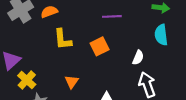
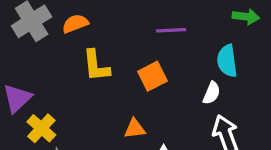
cyan semicircle: (161, 35) -> (227, 61), moved
orange triangle: (72, 82) -> (135, 129), moved, turned 48

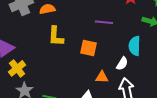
orange square: (153, 76) -> (88, 48), turned 30
orange triangle: (135, 129) -> (102, 77), moved

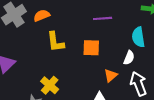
yellow cross: (17, 68) -> (50, 85), moved
orange triangle: (102, 77) -> (111, 75), turned -32

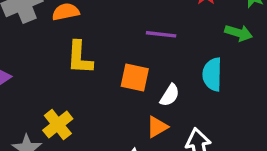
white semicircle: (129, 58) -> (170, 95), moved

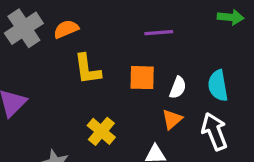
cyan semicircle: (212, 74) -> (218, 86), moved
yellow cross: (58, 124) -> (101, 131), moved

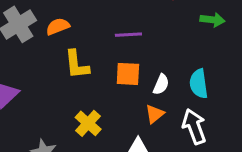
purple line: (159, 33) -> (128, 35), moved

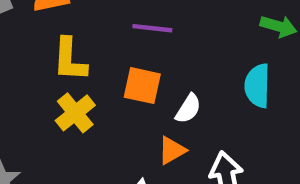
cyan semicircle: (199, 84) -> (257, 86), moved
yellow cross: (88, 123) -> (75, 113), moved

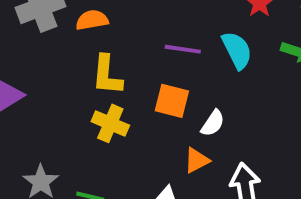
cyan semicircle: (257, 86) -> (237, 50), moved, turned 150
yellow cross: (75, 113) -> (110, 123), turned -30

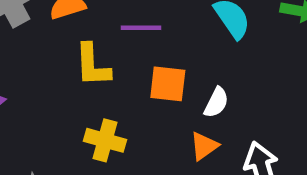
purple line: (183, 49) -> (141, 28), moved
yellow cross: (110, 123) -> (105, 140), moved

